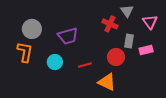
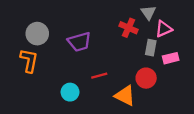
pink triangle: (150, 22) -> (164, 29), moved, turned 42
red circle: (116, 57) -> (146, 78), moved
cyan circle: (55, 62) -> (70, 92), moved

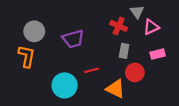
gray rectangle: (151, 48) -> (124, 51), moved
cyan circle: (70, 92) -> (65, 85), size x1.5

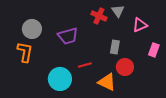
gray triangle: (137, 12) -> (118, 11), moved
red cross: (119, 26) -> (99, 16), moved
pink rectangle: (158, 54) -> (154, 50), moved, turned -56

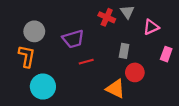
red line: (85, 65) -> (86, 62), moved
cyan circle: (60, 79) -> (43, 87), moved

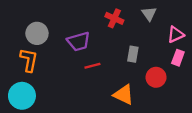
gray triangle: (127, 12) -> (149, 14), moved
pink triangle: (151, 27) -> (176, 35), moved
red circle: (135, 72) -> (156, 77), moved
cyan circle: (43, 87) -> (22, 96), moved

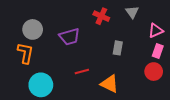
red line: (92, 66) -> (82, 72), moved
red circle: (156, 77) -> (154, 72), moved
cyan circle: (22, 96) -> (41, 85), moved

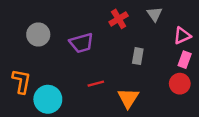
red cross: (101, 16) -> (119, 19), turned 35
orange L-shape: (25, 53) -> (21, 81), moved
orange triangle: (110, 84) -> (128, 98), turned 36

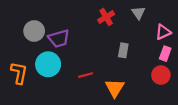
purple trapezoid: (81, 43) -> (59, 39), moved
cyan circle: (48, 99) -> (48, 64), moved

